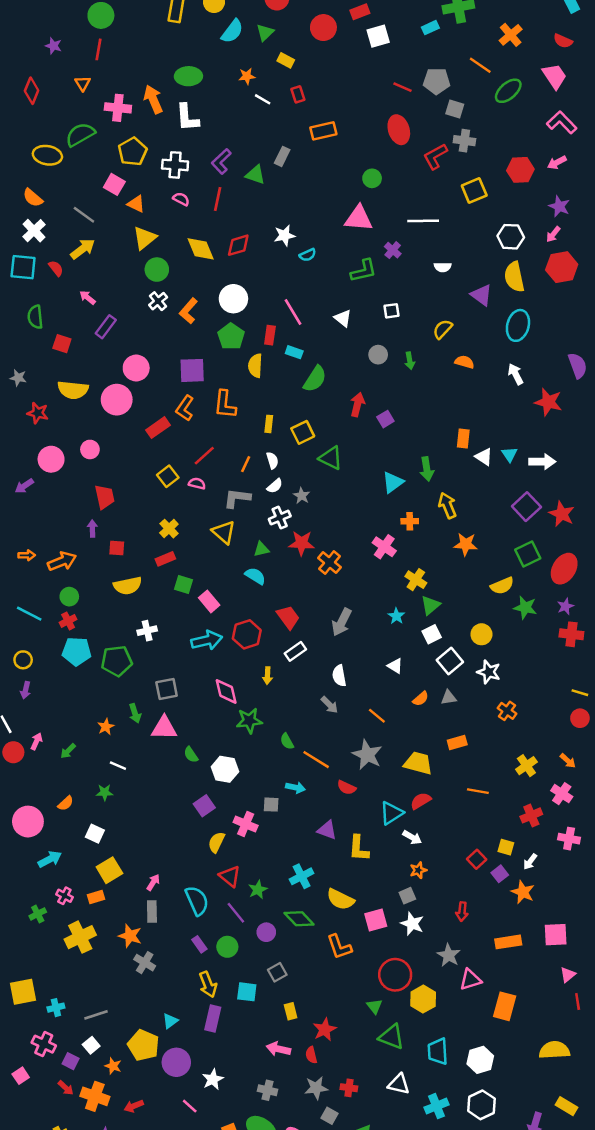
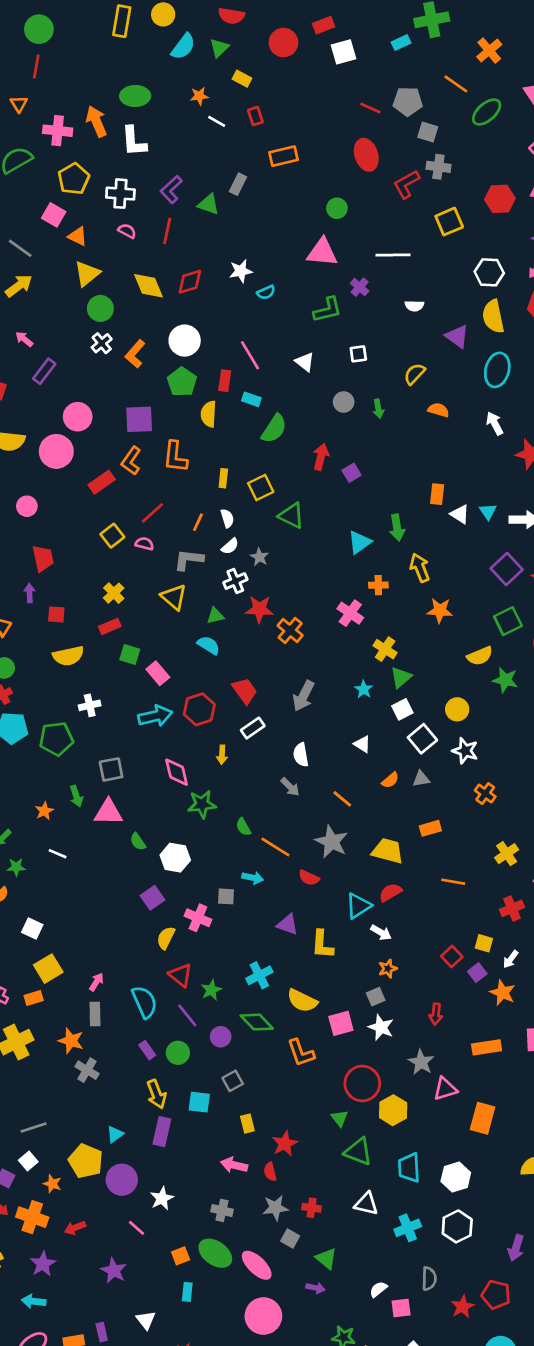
green star: (105, 792) -> (16, 867), moved

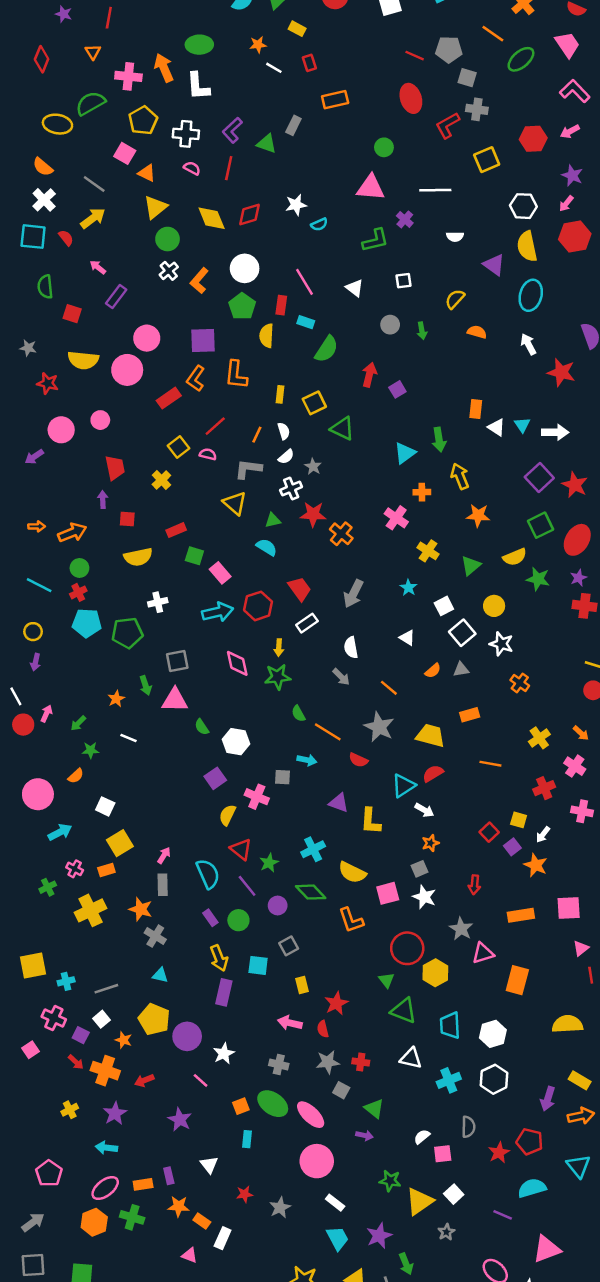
yellow cross: (114, 593) -> (161, 480), moved
green triangle: (401, 677) -> (471, 566), moved
green star: (202, 804) -> (278, 677), moved
cyan triangle: (115, 1134) -> (160, 975), moved, turned 49

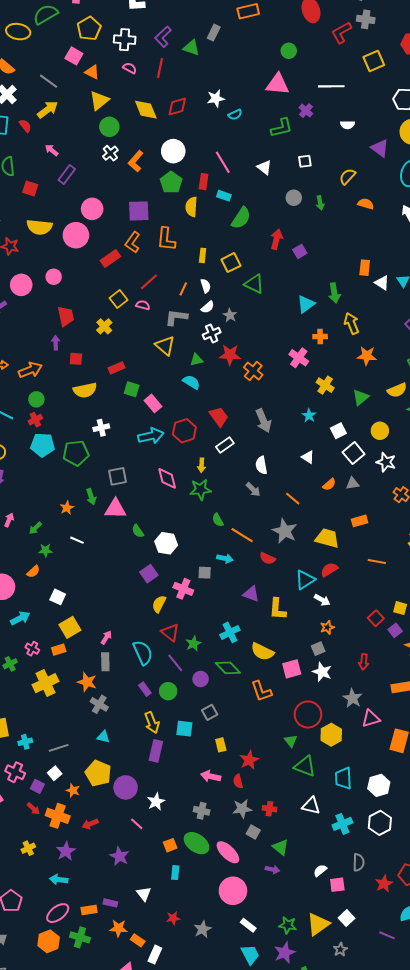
gray arrow: (353, 594) -> (263, 421), turned -50
purple rectangle: (169, 1176) -> (110, 903), turned -64
green star: (390, 1181) -> (288, 925), moved

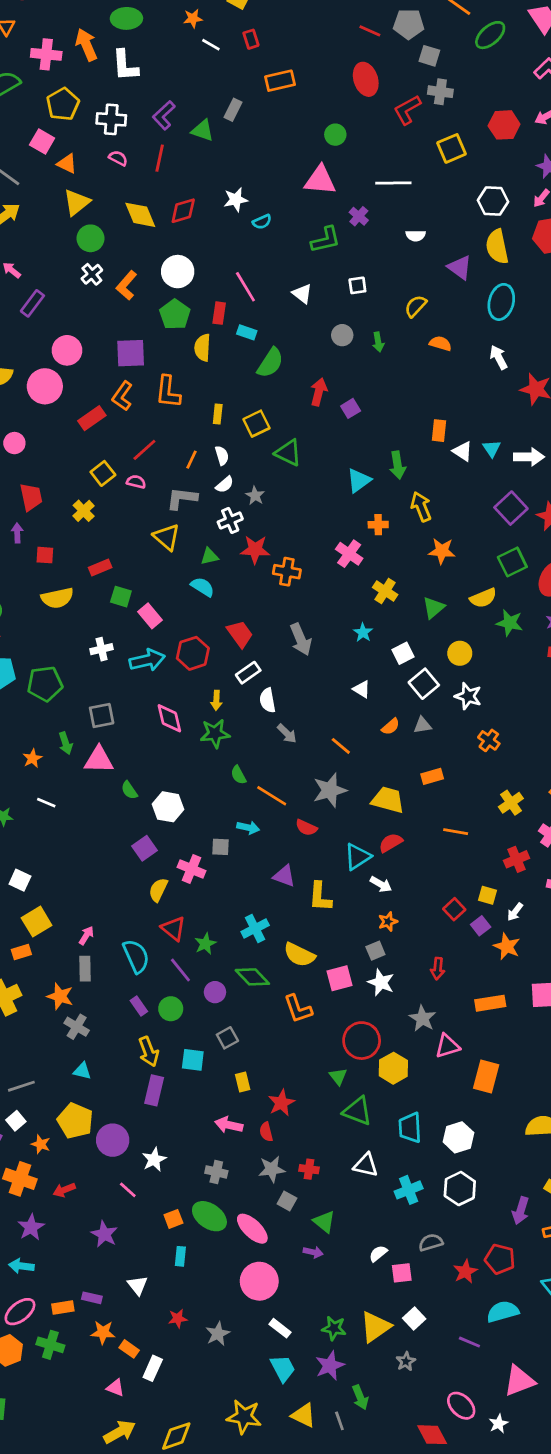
orange cross: (253, 371) -> (287, 572), turned -30
white cross: (101, 428) -> (102, 649), moved
white semicircle: (261, 465) -> (268, 700), moved
gray star: (285, 531) -> (330, 790), turned 30
gray semicircle: (359, 862) -> (431, 1242), turned -108

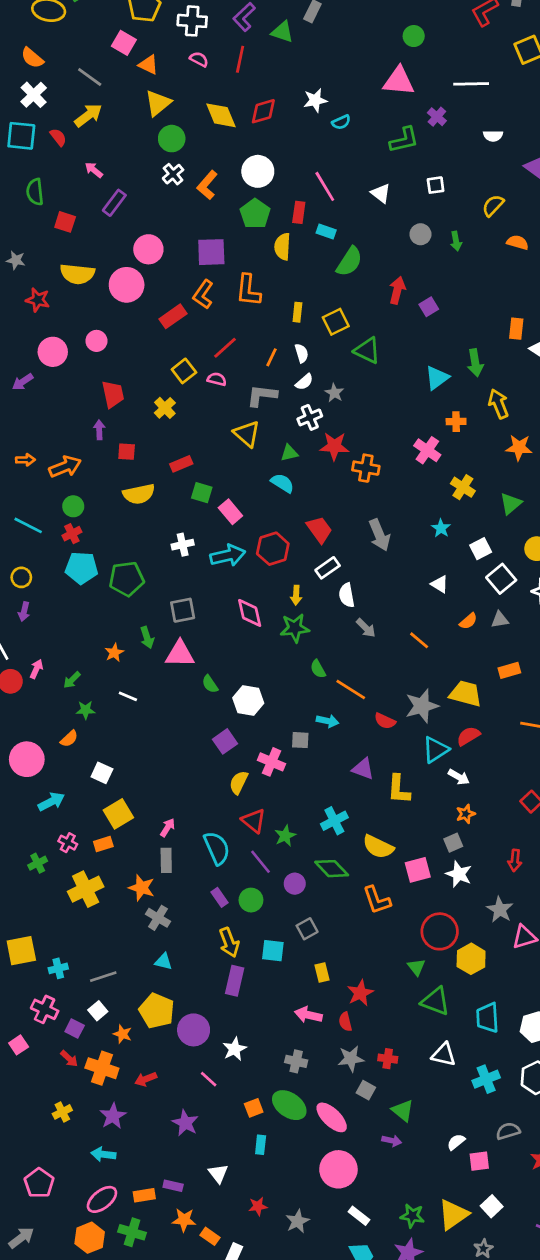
gray star: (330, 790) -> (422, 706), moved

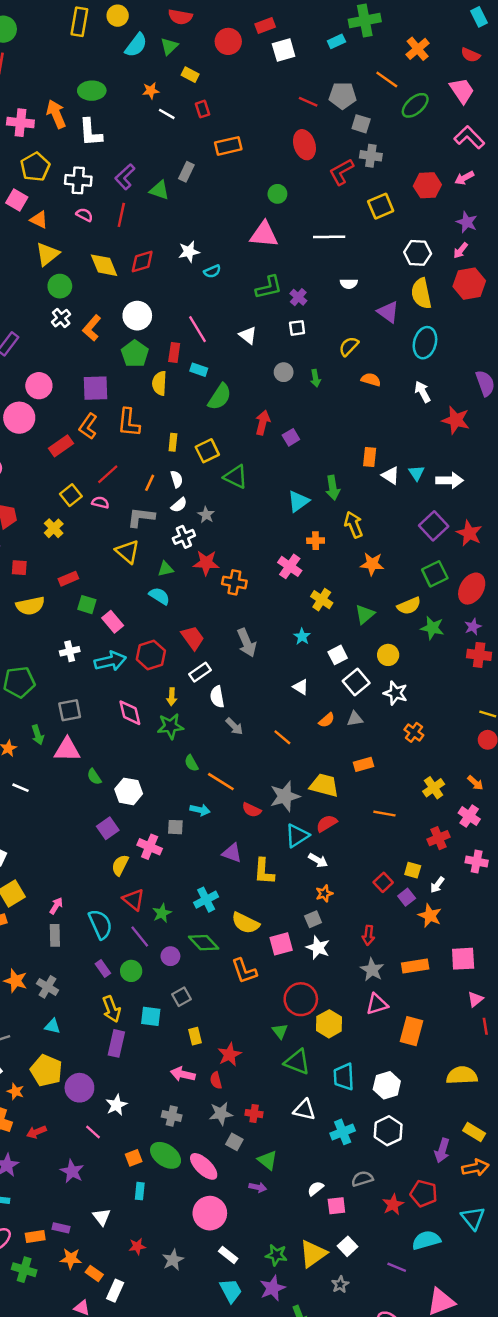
purple cross: (437, 117) -> (298, 297), moved
orange star: (142, 888) -> (16, 981), moved
gray star: (500, 910) -> (372, 970), moved

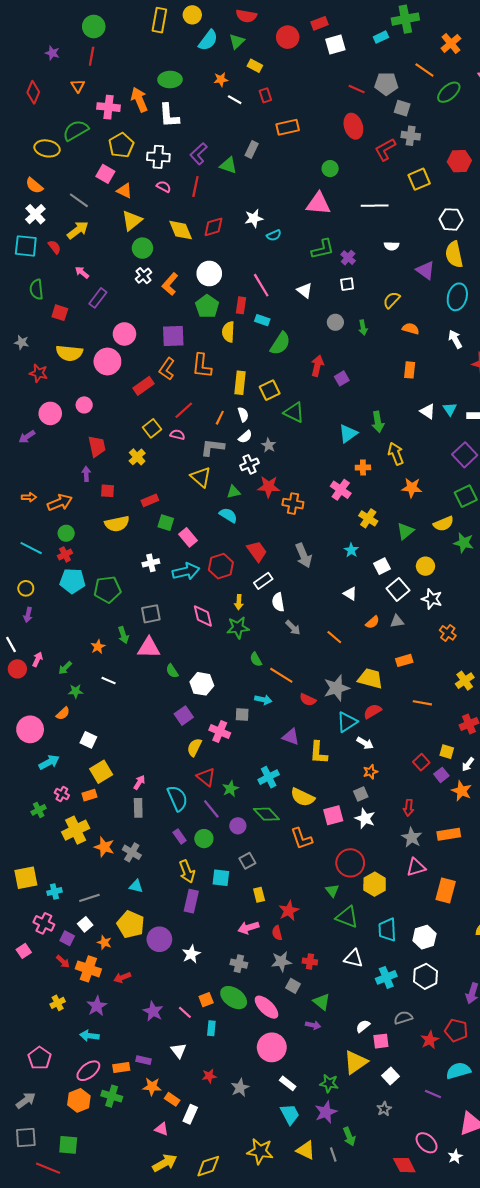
yellow rectangle: (173, 442) -> (240, 383), size x1.5
orange rectangle: (370, 457) -> (410, 370), moved
pink arrow: (183, 1074) -> (248, 928), turned -30
pink line: (93, 1132) -> (185, 1012), moved
yellow triangle: (313, 1254) -> (356, 1062), moved

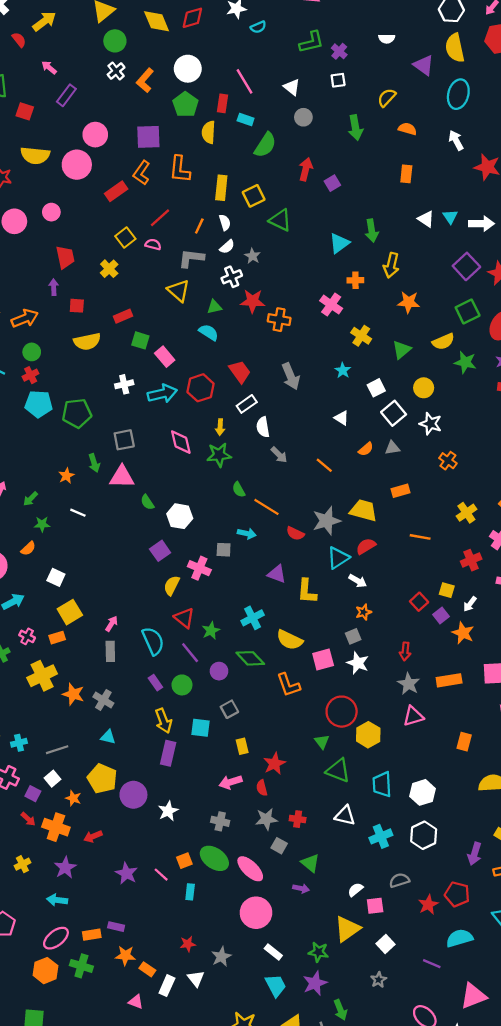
gray circle: (335, 322) -> (303, 117), moved
green arrow: (363, 328) -> (355, 128), size x1.5
yellow arrow: (396, 454) -> (391, 265), turned -145
orange rectangle: (446, 890) -> (464, 742), moved, size x0.7
white triangle: (178, 1051) -> (196, 979), moved

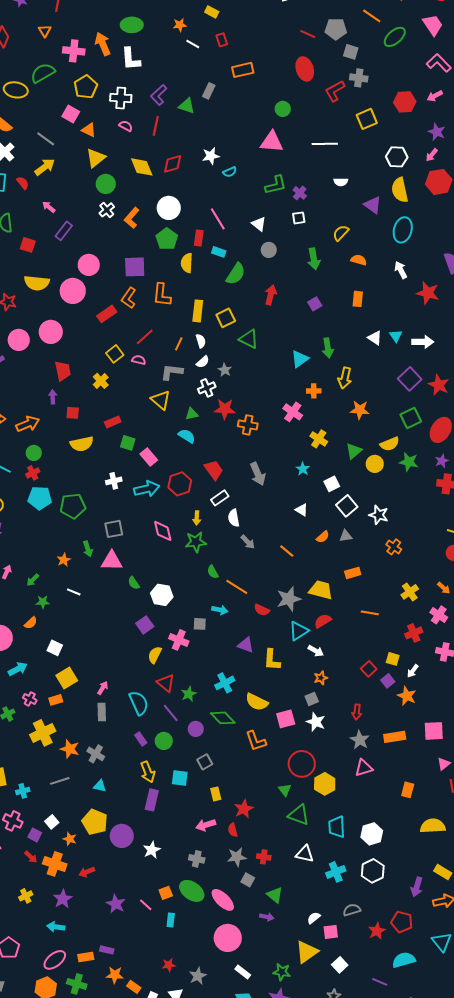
purple square: (332, 183) -> (315, 304), moved
pink circle: (51, 212) -> (51, 332), size x1.5
yellow circle: (424, 388) -> (375, 464), moved
gray line: (57, 750) -> (60, 781), moved

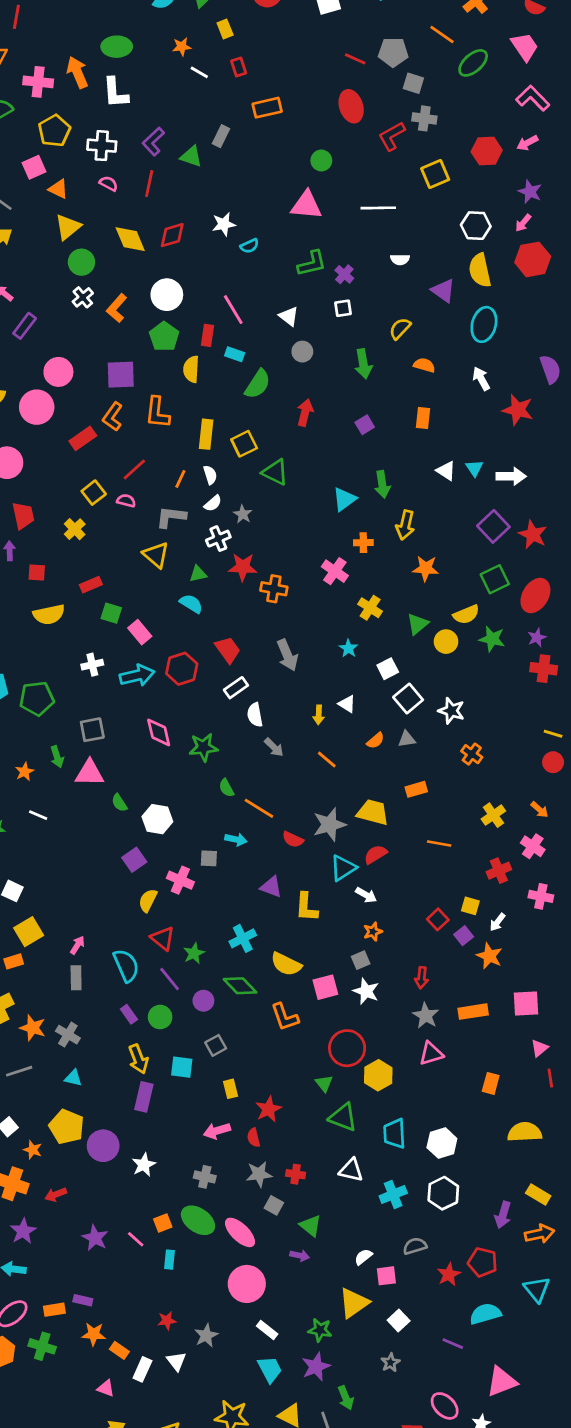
yellow rectangle: (212, 12) -> (225, 29), turned 40
pink square: (71, 114) -> (34, 167), turned 36
yellow arrow: (197, 518) -> (319, 715), moved

